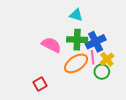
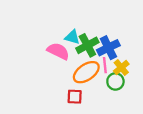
cyan triangle: (76, 15) -> (72, 37), moved
green cross: (77, 40) -> (87, 45), turned -30
red square: (40, 84) -> (75, 97), moved, turned 32

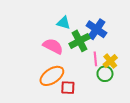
cyan triangle: (72, 37) -> (64, 23), moved
blue cross: (108, 48) -> (96, 29), moved, turned -30
orange ellipse: (86, 72) -> (52, 76), moved

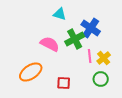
cyan triangle: (64, 23) -> (60, 14), moved
green circle: (105, 74) -> (101, 79), moved
orange ellipse: (52, 76) -> (31, 72), moved

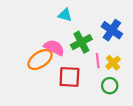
blue cross: (91, 28) -> (112, 30), moved
orange ellipse: (31, 72) -> (40, 60), moved
red square: (64, 83) -> (69, 77), moved, size x1.5

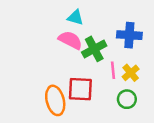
blue cross: (112, 30) -> (129, 35), turned -30
pink semicircle: (54, 48) -> (70, 40), moved
orange ellipse: (40, 60) -> (55, 100), moved, turned -70

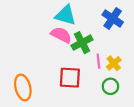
cyan triangle: (75, 18) -> (66, 15), size x1.5
blue cross: (129, 35) -> (113, 18), moved, turned 30
orange ellipse: (55, 100) -> (23, 87), moved

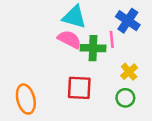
green cross: (82, 43) -> (93, 48), turned 30
pink line: (98, 61) -> (112, 39), moved

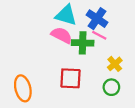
blue cross: (128, 21) -> (97, 19), moved
pink line: (112, 39) -> (99, 35), turned -56

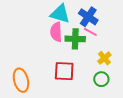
pink semicircle: (62, 35) -> (56, 32), turned -120

